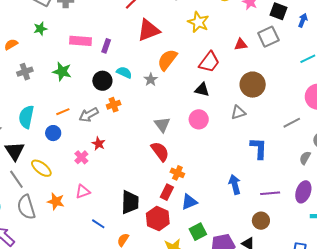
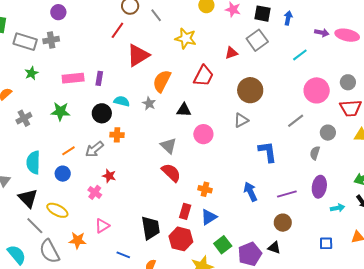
black triangle: (202, 90) -> (184, 110), moved
orange cross: (114, 105) -> (117, 135), turned 32
orange cross: (177, 173) -> (205, 189), moved

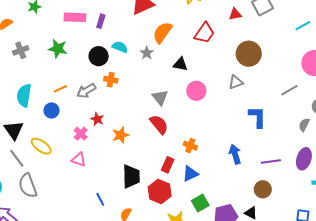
pink triangle: (102, 226) -> (79, 160), moved, turned 42
orange star: (78, 240) -> (121, 135), moved, turned -30
blue line: (123, 255) -> (100, 199), turned 32

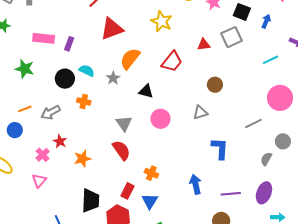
brown circle: (249, 54) -> (215, 85), size x0.6
orange cross: (111, 80) -> (84, 101), moved
pink triangle: (79, 160) -> (39, 181), turned 49
blue triangle: (190, 174) -> (150, 201), turned -36

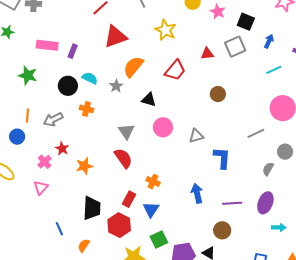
blue arrow: (266, 21) -> (269, 41), moved
orange line: (25, 109) -> (27, 116), turned -64
gray triangle: (200, 112) -> (196, 136), moved

